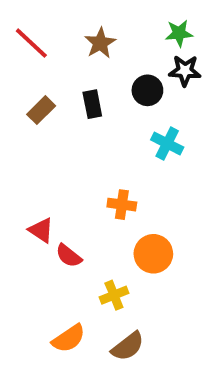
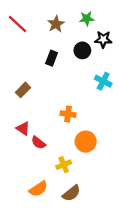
green star: (179, 33) -> (87, 19), moved
black rectangle: (92, 104) -> (52, 58), turned 32
brown rectangle: (41, 110) -> (23, 90), moved
cyan cross: (167, 144) -> (103, 81), moved

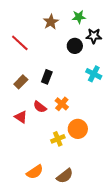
red line: (18, 24) -> (20, 43), moved
black rectangle: (52, 58) -> (47, 77), moved
orange cross: (68, 114) -> (62, 104), turned 32
red semicircle: (38, 143) -> (40, 107), moved
yellow cross: (64, 165) -> (58, 139), moved

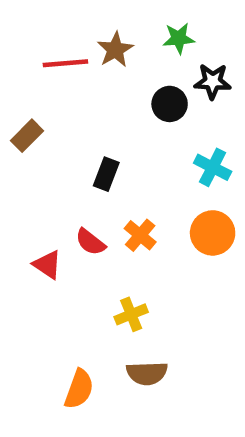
red line: (20, 43) -> (65, 63), moved, turned -48
brown rectangle: (21, 82) -> (27, 136), moved
orange circle: (78, 129) -> (213, 233), moved
orange semicircle: (35, 172) -> (79, 389), turned -36
brown semicircle: (65, 176) -> (147, 373), moved, turned 36

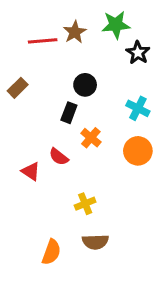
green star: (179, 38) -> (116, 25), size x1.4
black star: (213, 81) -> (138, 53), turned 30
black circle: (170, 104) -> (85, 85), moved
orange cross: (140, 235) -> (91, 138), moved

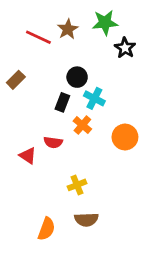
red line: (43, 41) -> (38, 37), turned 30
cyan cross: (138, 108) -> (94, 98), moved
red semicircle: (59, 157) -> (53, 142), turned -30

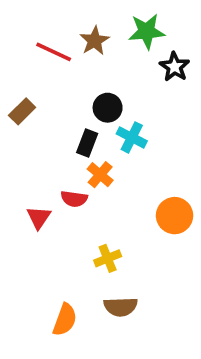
orange cross: (82, 125) -> (100, 175), moved
orange circle: (125, 137) -> (175, 216), moved
red triangle: (28, 156) -> (39, 217), turned 30

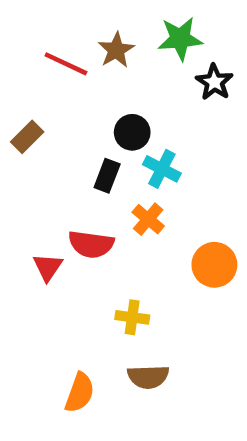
orange cross: (100, 175) -> (148, 219), moved
red semicircle: (74, 199) -> (91, 244), size x1.4
yellow cross: (108, 258) -> (132, 317), turned 30

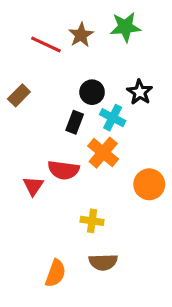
black star: (214, 82) -> (140, 92), moved
orange cross: (148, 219) -> (103, 153), size x1.4

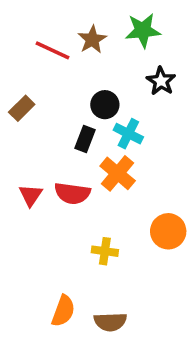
black star: (140, 92) -> (161, 81), moved
orange circle: (149, 184) -> (168, 231), moved
red triangle: (33, 186) -> (31, 195), moved
brown semicircle: (103, 262) -> (110, 322), moved

